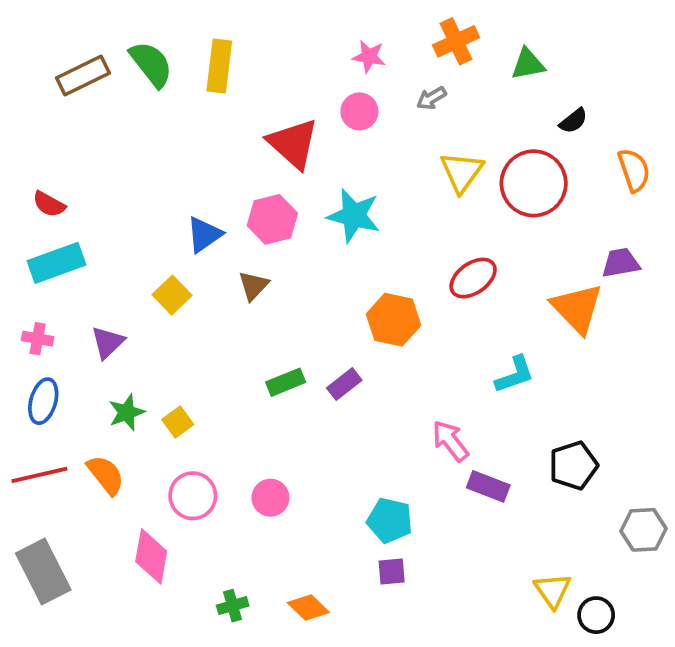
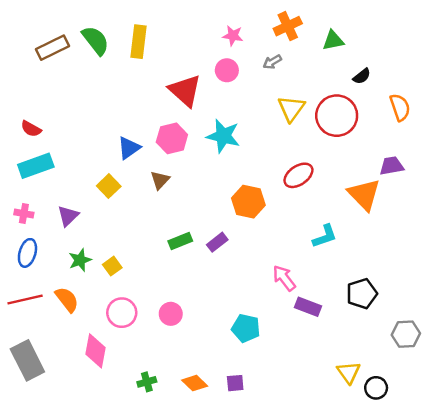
purple square: (392, 572) -> (235, 383), moved

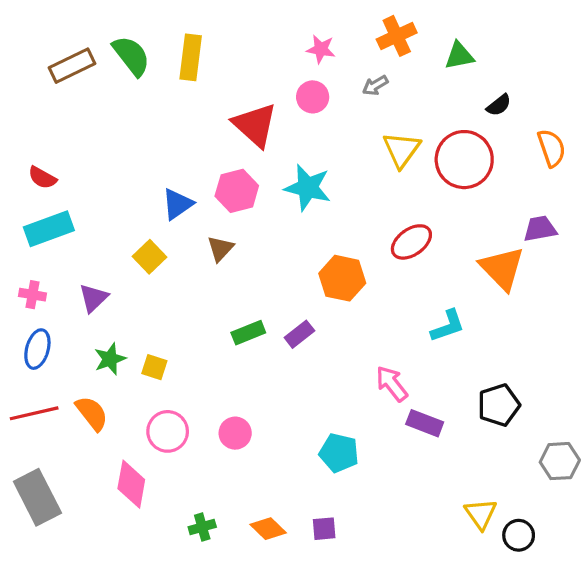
yellow square: (112, 266) -> (154, 367), turned -36

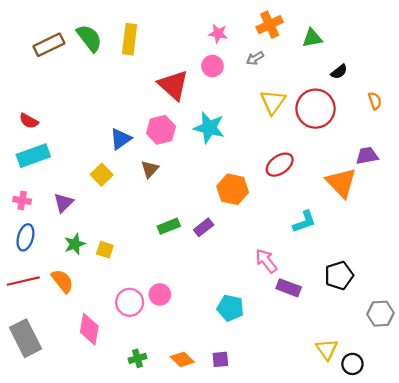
orange semicircle: (552, 148) -> (375, 101), size x0.7
pink circle: (168, 431) -> (130, 302), moved

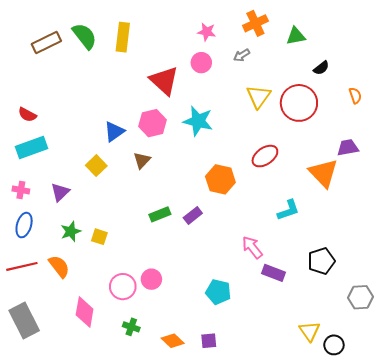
green cross: (137, 358) -> (131, 327), moved, turned 35

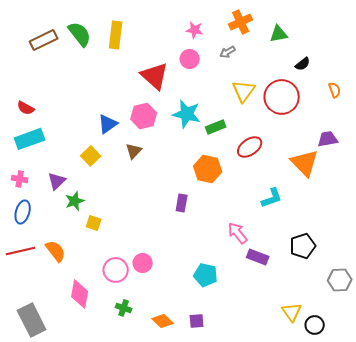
green rectangle: (160, 214) -> (216, 127), moved
purple rectangle: (193, 215) -> (182, 203), turned -42
green star: (71, 231) -> (75, 201), moved
gray rectangle: (24, 321) -> (32, 320), moved

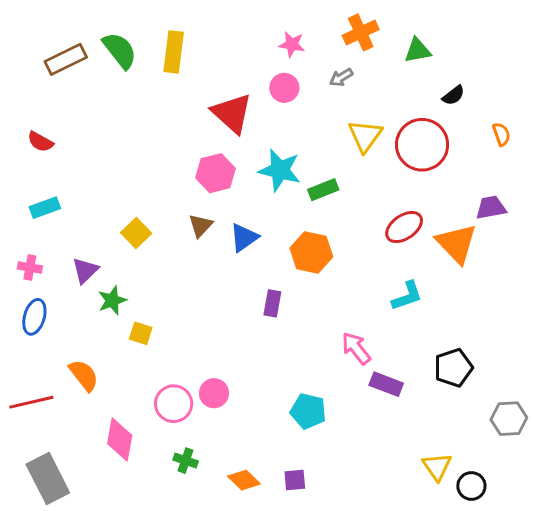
red semicircle: (26, 108) -> (40, 142), moved
blue triangle: (108, 124) -> (244, 238), moved
cyan rectangle: (30, 139) -> (45, 208), size x0.7
red ellipse: (250, 147) -> (404, 227), moved
red line: (21, 251) -> (31, 402), moved

